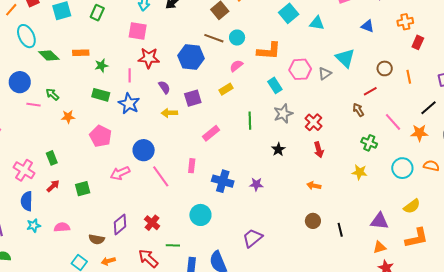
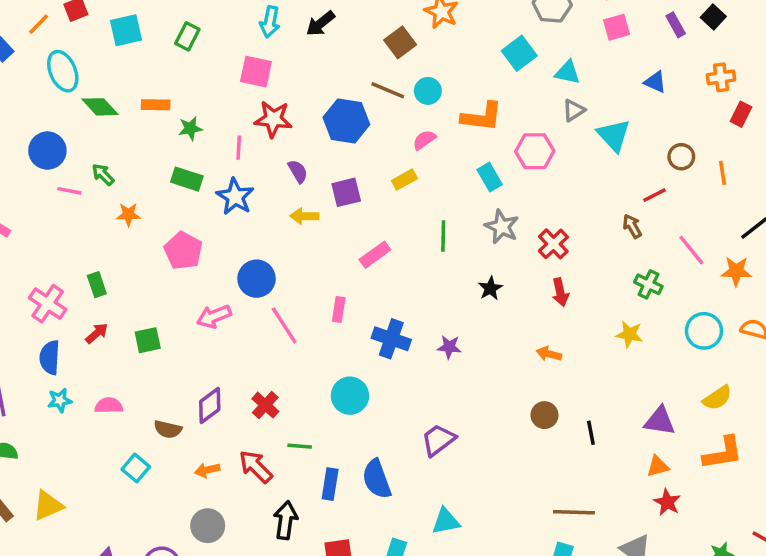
gray triangle: (325, 74) -> (574, 110), moved
gray star: (283, 114) -> (502, 227), turned -30
orange arrow: (108, 261) -> (207, 470), moved

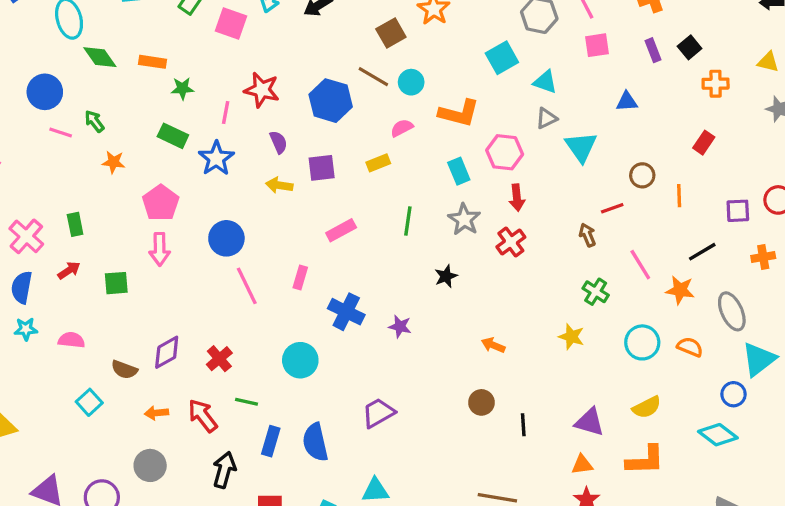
pink square: (256, 72) -> (231, 23), moved
orange cross: (721, 77) -> (716, 84), moved
blue triangle: (655, 82) -> (627, 102), turned -35
red arrow: (560, 292) -> (517, 198), moved
pink arrow: (214, 316) -> (160, 249), moved, turned -76

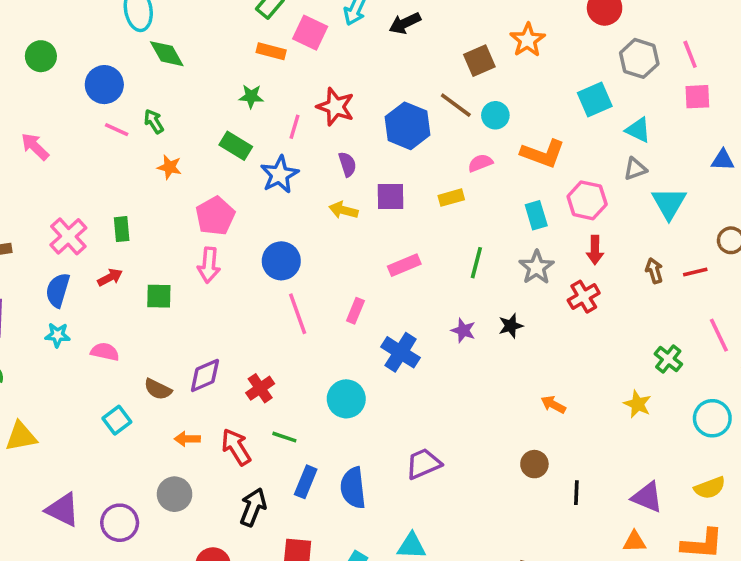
orange rectangle: (153, 62) -> (271, 51), moved
brown arrow: (587, 235) -> (654, 271), moved
purple star: (400, 326) -> (463, 330), moved

